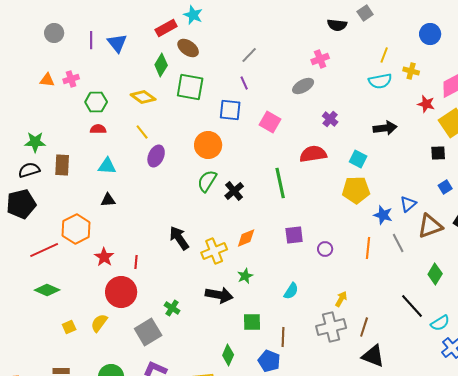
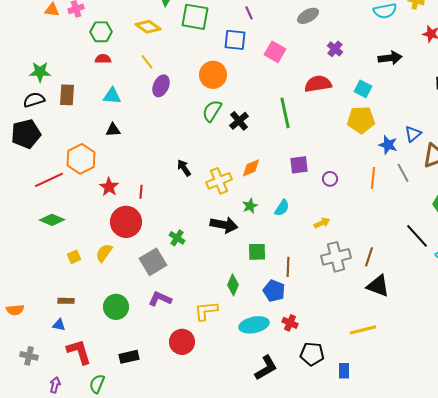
black arrow: (179, 238) -> (184, 168), size x0.7
cyan semicircle: (291, 291) -> (282, 208), moved
yellow arrow: (341, 299) -> (322, 223), moved, turned 35

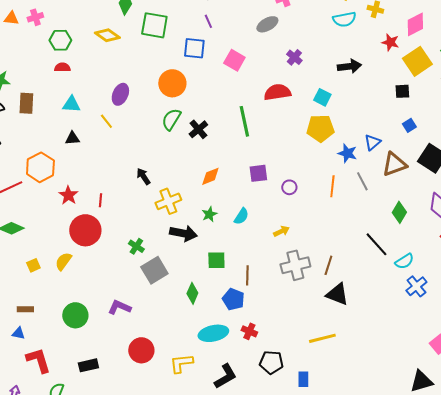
yellow line: (147, 62) -> (106, 121), moved
yellow cross: (219, 181) -> (168, 201), moved
gray square: (153, 262) -> (154, 270), moved
yellow L-shape: (206, 311) -> (181, 363), moved

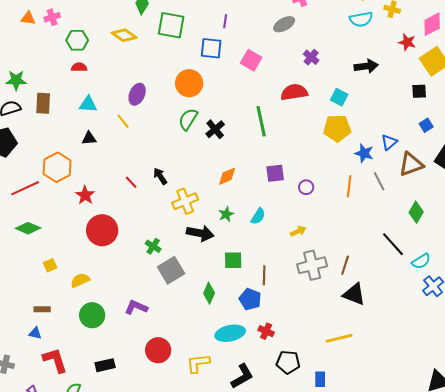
purple line: (208, 21) -> (225, 21), turned 32
red line: (100, 200) -> (131, 182), moved, turned -48
yellow semicircle: (63, 261) -> (80, 280), moved, turned 30

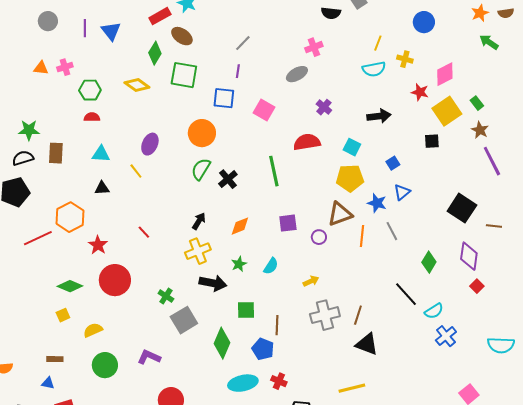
blue square: (426, 125) -> (393, 163), moved
brown triangle: (411, 164) -> (340, 214), moved
black arrow: (160, 176) -> (199, 221), moved, turned 66
green diamond: (28, 228) -> (70, 286), moved
green diamond: (209, 293) -> (222, 343), size x1.4

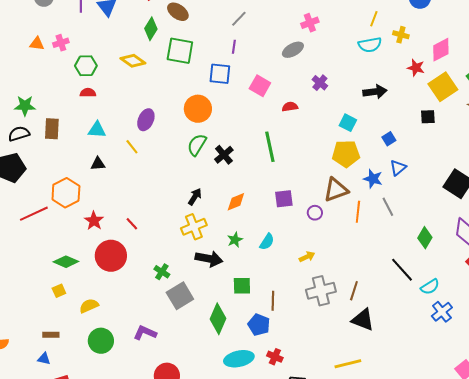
red semicircle: (307, 142) -> (290, 107), moved, size x0.6
red line: (144, 232) -> (132, 224), moved

